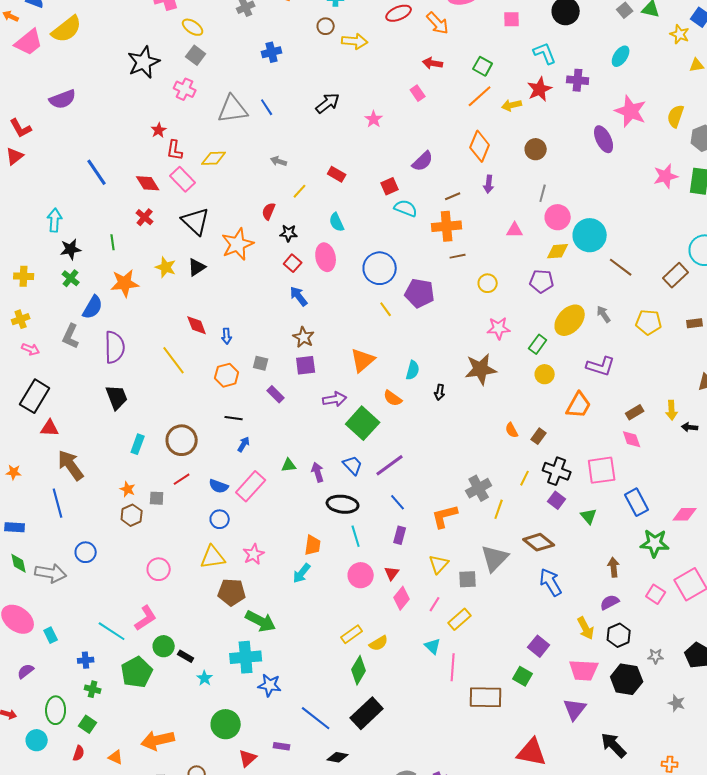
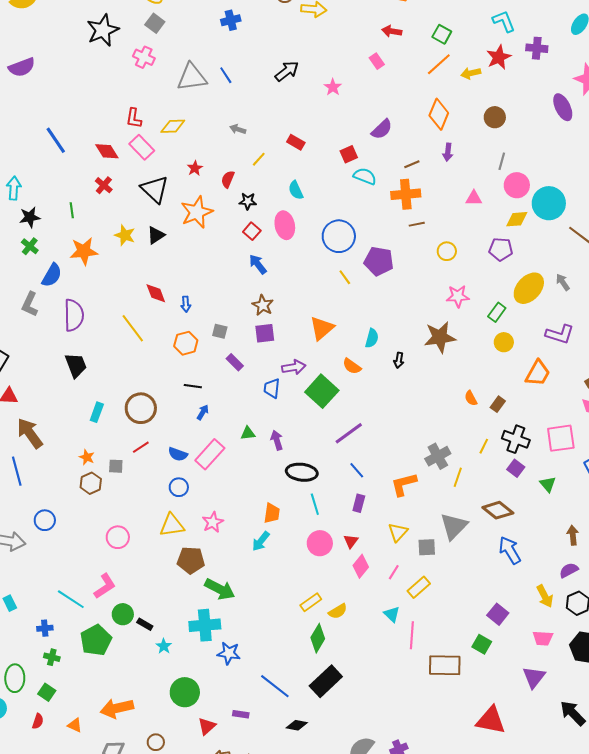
red star: (159, 130) -> (195, 168), moved
blue trapezoid: (353, 465) -> (272, 388), moved, turned -130
pink trapezoid: (584, 670) -> (543, 638), size x0.7

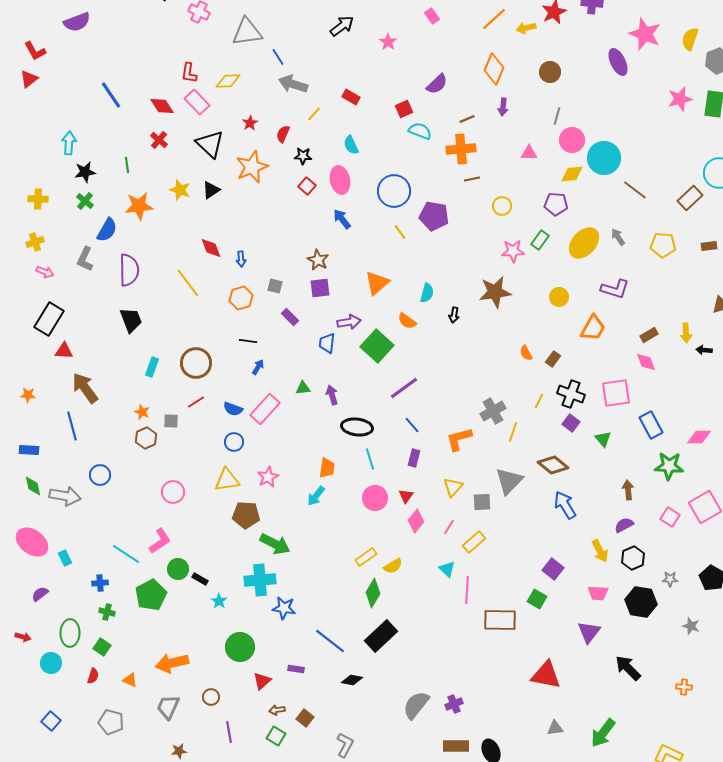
blue line: (226, 75) -> (278, 57), moved
gray arrow: (238, 129) -> (293, 84), size x1.8
blue arrow: (258, 264) -> (342, 219), moved
green rectangle: (497, 312) -> (540, 240), moved

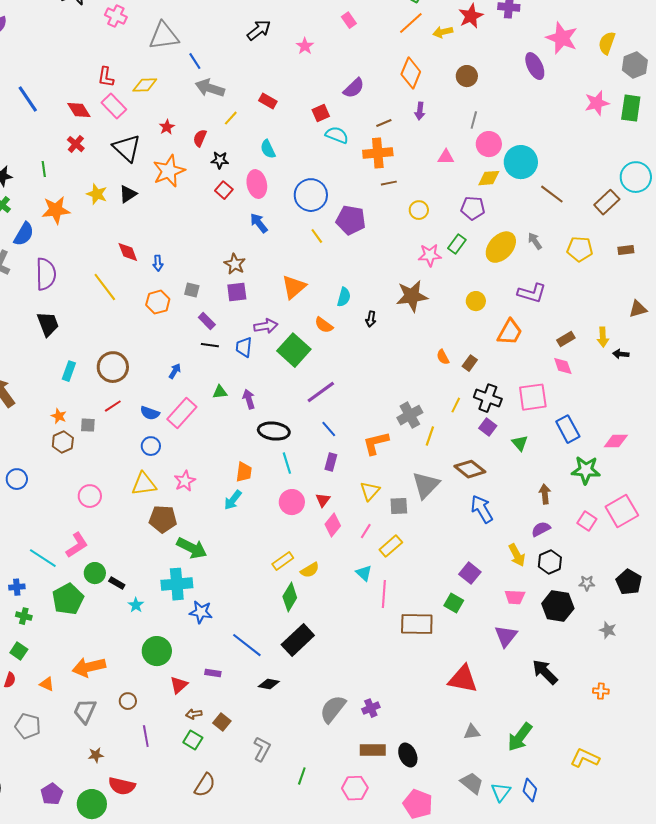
black line: (248, 341) -> (210, 345), moved

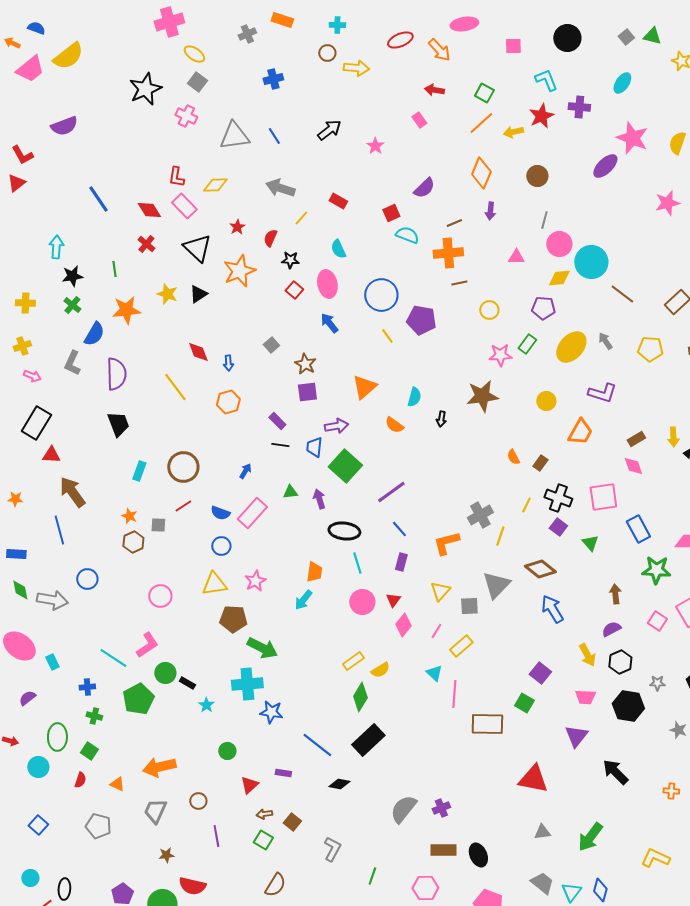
blue line: (195, 61) -> (274, 136), moved
purple ellipse: (535, 66) -> (605, 166), turned 72
gray square: (192, 290) -> (271, 345), moved, turned 35
green square: (294, 350) -> (345, 466), moved
green circle: (157, 651) -> (227, 751), size x0.6

